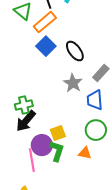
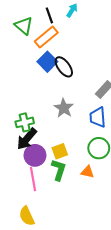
black ellipse: (75, 51) -> (64, 67), moved
gray star: (73, 83) -> (64, 108), moved
purple circle: (42, 145) -> (35, 155), moved

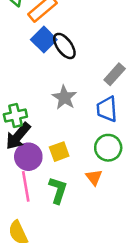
green L-shape: (59, 170) -> (58, 190), moved
orange triangle: (87, 172) -> (94, 177), turned 40

